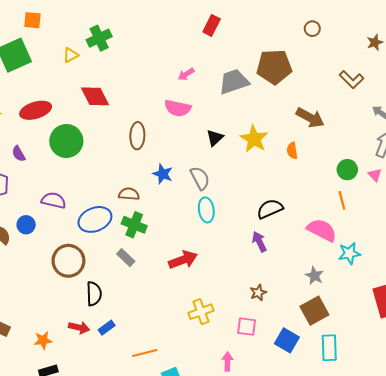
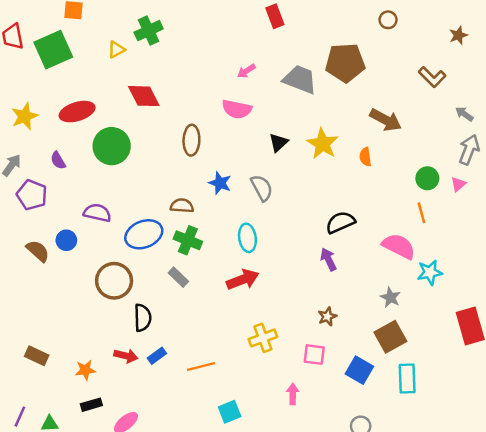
red rectangle: (212, 25) -> (275, 16), turned -48
gray trapezoid: (234, 82) -> (300, 79), turned 40
pink triangle: (375, 175) -> (458, 184), turned 32
cyan ellipse: (206, 210) -> (247, 238), moved
orange line: (145, 353) -> (201, 367), moved

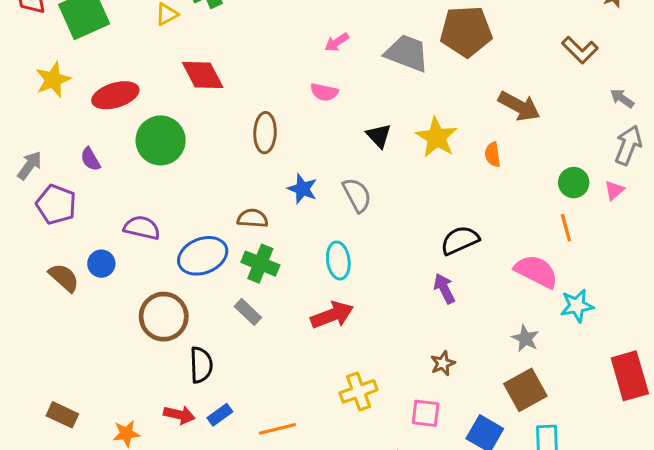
pink semicircle: (237, 109) -> (324, 92), size x0.7
yellow star: (25, 116) -> (53, 80), moved
black triangle: (278, 143) -> (379, 136), turned -30

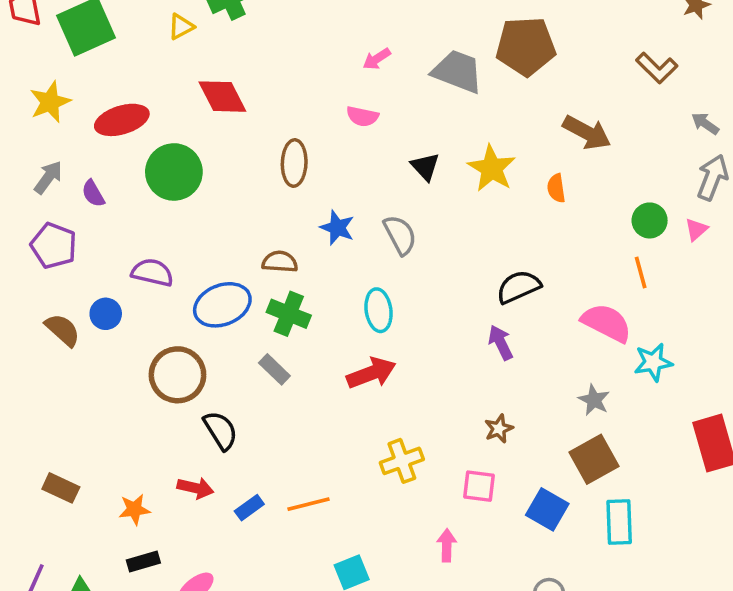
gray arrow: (30, 165) -> (48, 177), moved
black semicircle: (201, 365) -> (221, 430), turned -30
blue rectangle: (220, 415) -> (249, 508), moved

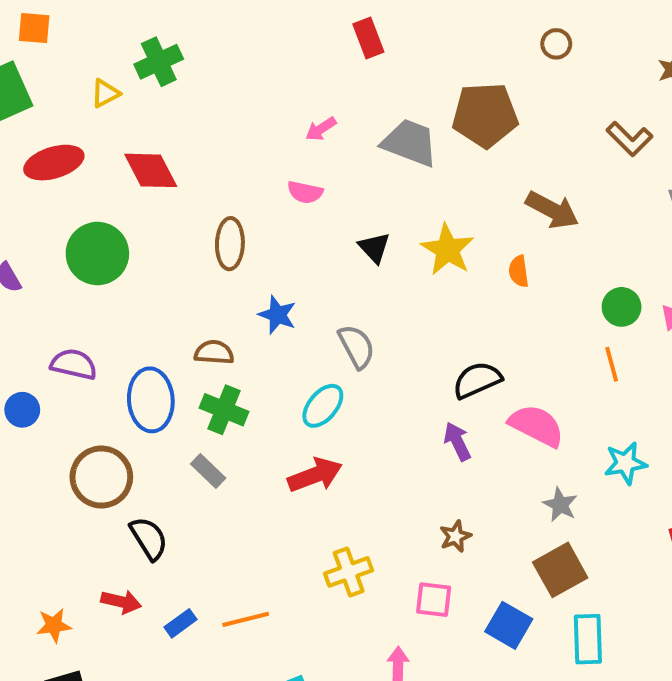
red ellipse: (122, 120) -> (54, 163), moved
gray semicircle: (400, 235) -> (356, 346), moved
blue ellipse: (222, 305) -> (151, 400), turned -72
cyan ellipse: (379, 310) -> (323, 406), turned 48
pink semicircle: (606, 323) -> (536, 426), moved

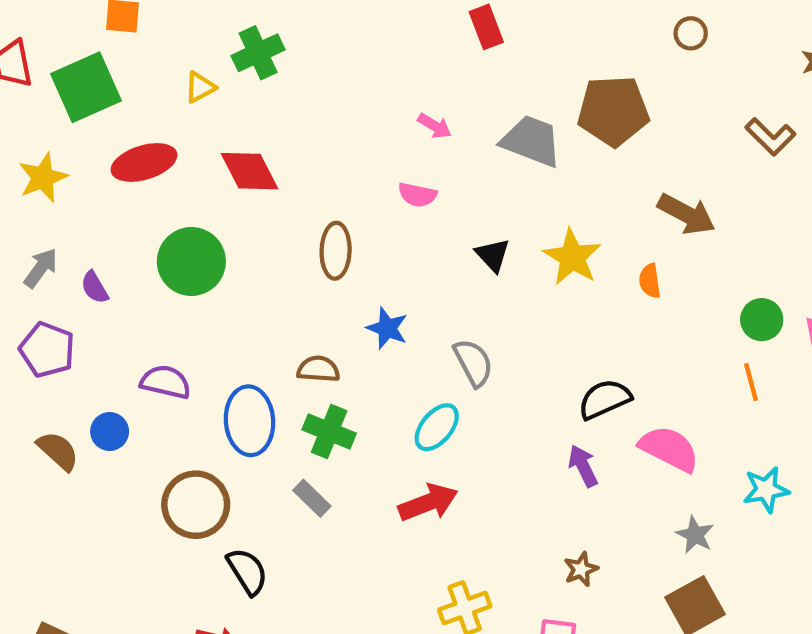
pink arrow: (321, 129) -> (435, 126), turned -116

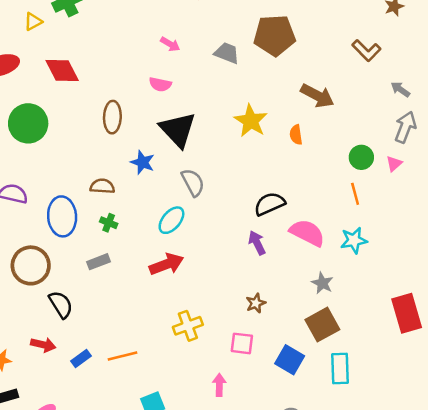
gray trapezoid: (531, 141) -> (227, 53), size x0.7
black triangle: (493, 255) -> (178, 130), moved, size x1.8
green cross: (329, 432) -> (109, 223), size x0.6
cyan star: (766, 490) -> (354, 240), moved
gray rectangle: (312, 498) -> (99, 262), turned -65

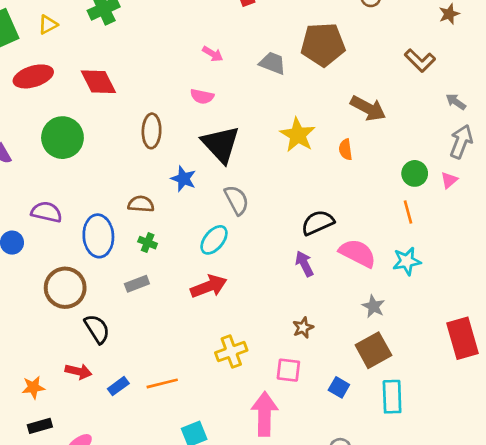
yellow triangle: (33, 22) -> (48, 25), moved
blue square: (290, 360) -> (339, 387), size x0.7
pink arrow: (219, 385) -> (264, 414), size x1.8

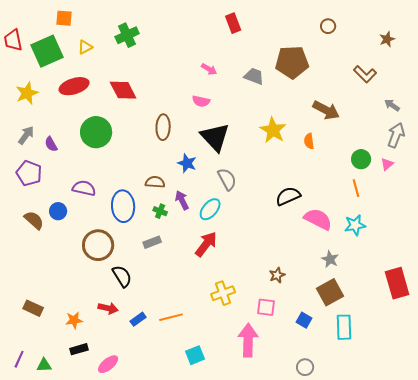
purple arrow: (304, 264) -> (182, 200), moved
red arrow: (209, 286) -> (206, 244), turned -32

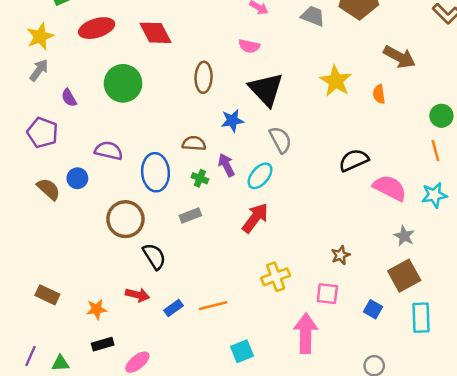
gray arrow: (26, 135) -> (39, 70), moved
blue star: (187, 163) -> (232, 121), turned -30

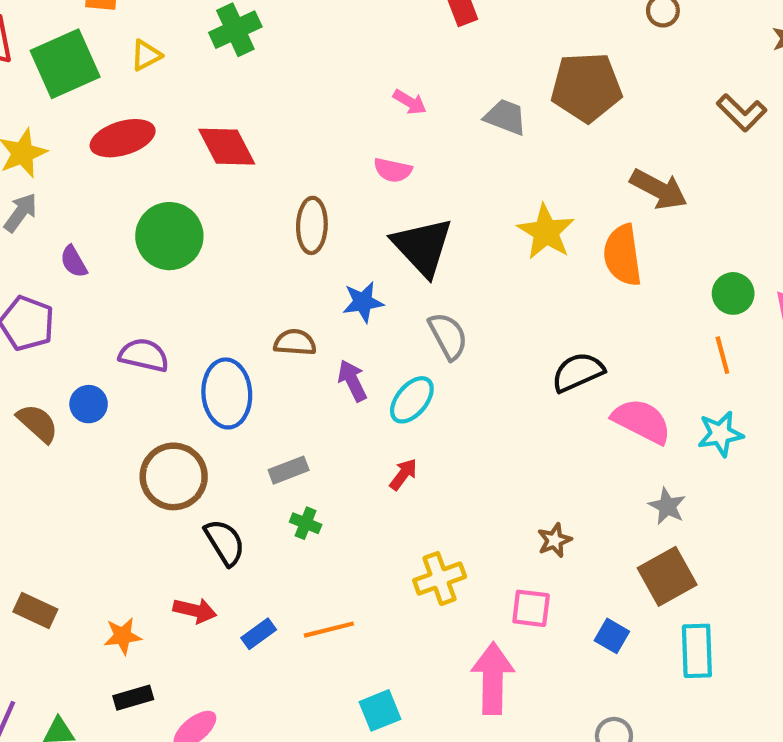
orange semicircle: (379, 94) -> (622, 255), size x1.8
green cross: (200, 178) -> (306, 523), moved
red arrow: (255, 218) -> (403, 474), size x0.6

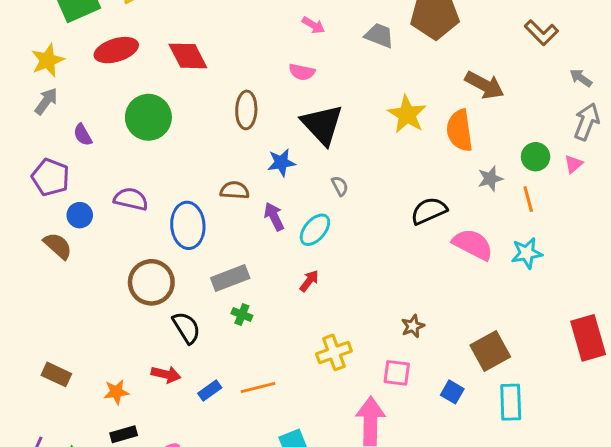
gray semicircle: (448, 336) -> (340, 186), size x0.6
blue circle: (89, 404) -> (80, 215), moved
gray rectangle: (289, 470) -> (230, 278), size x1.4
gray star: (667, 506) -> (490, 179), moved, turned 30

